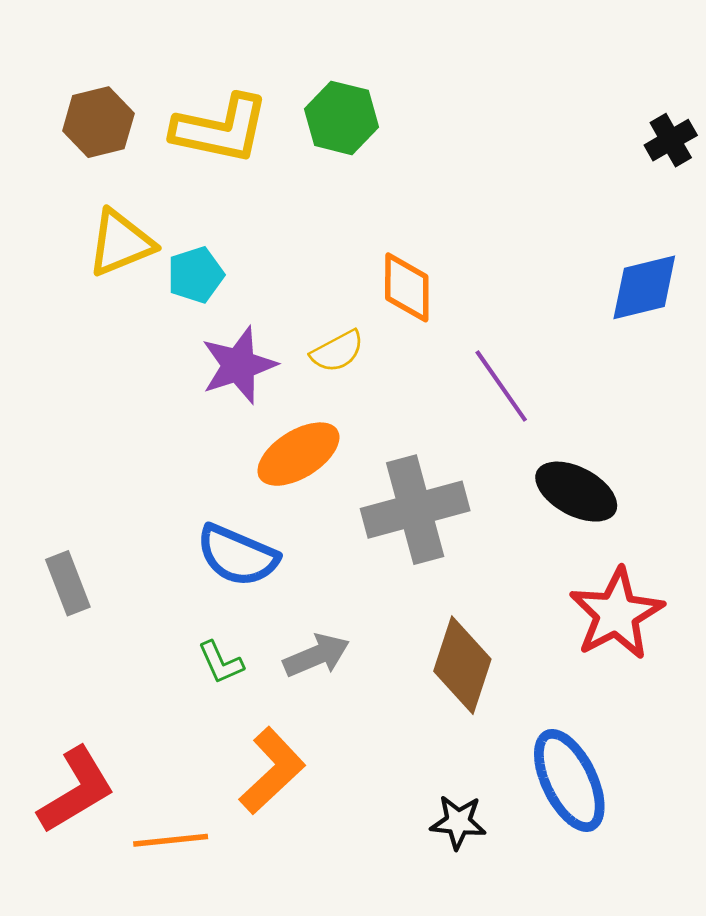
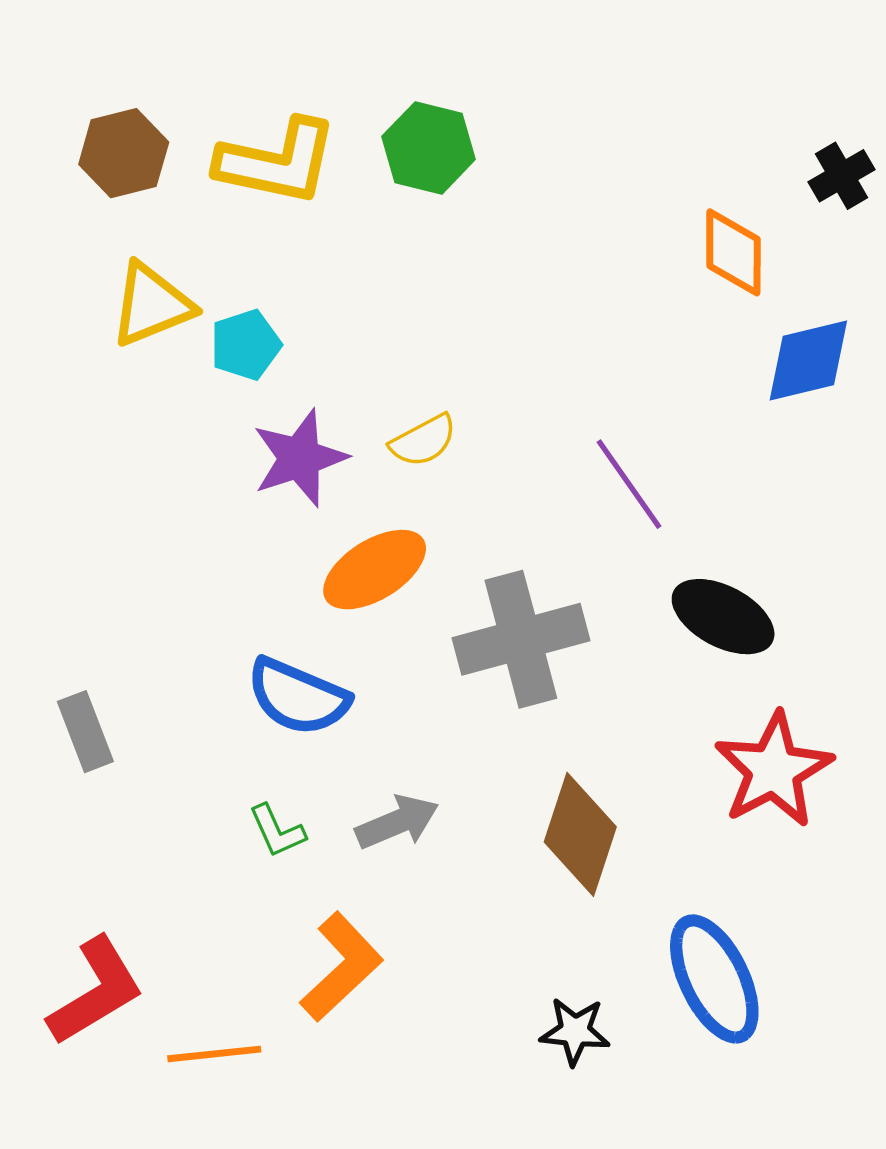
orange diamond: (407, 287) -> (733, 252), moved

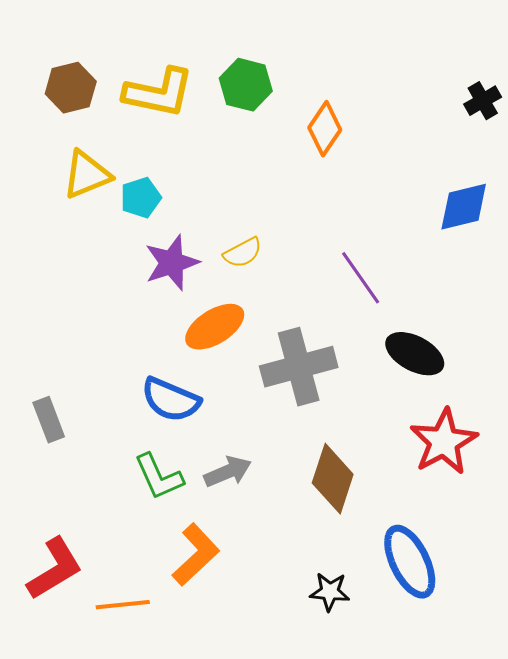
orange diamond: (733, 252) -> (325, 129), moved, turned 34
green L-shape: (277, 831) -> (159, 477), size x1.5

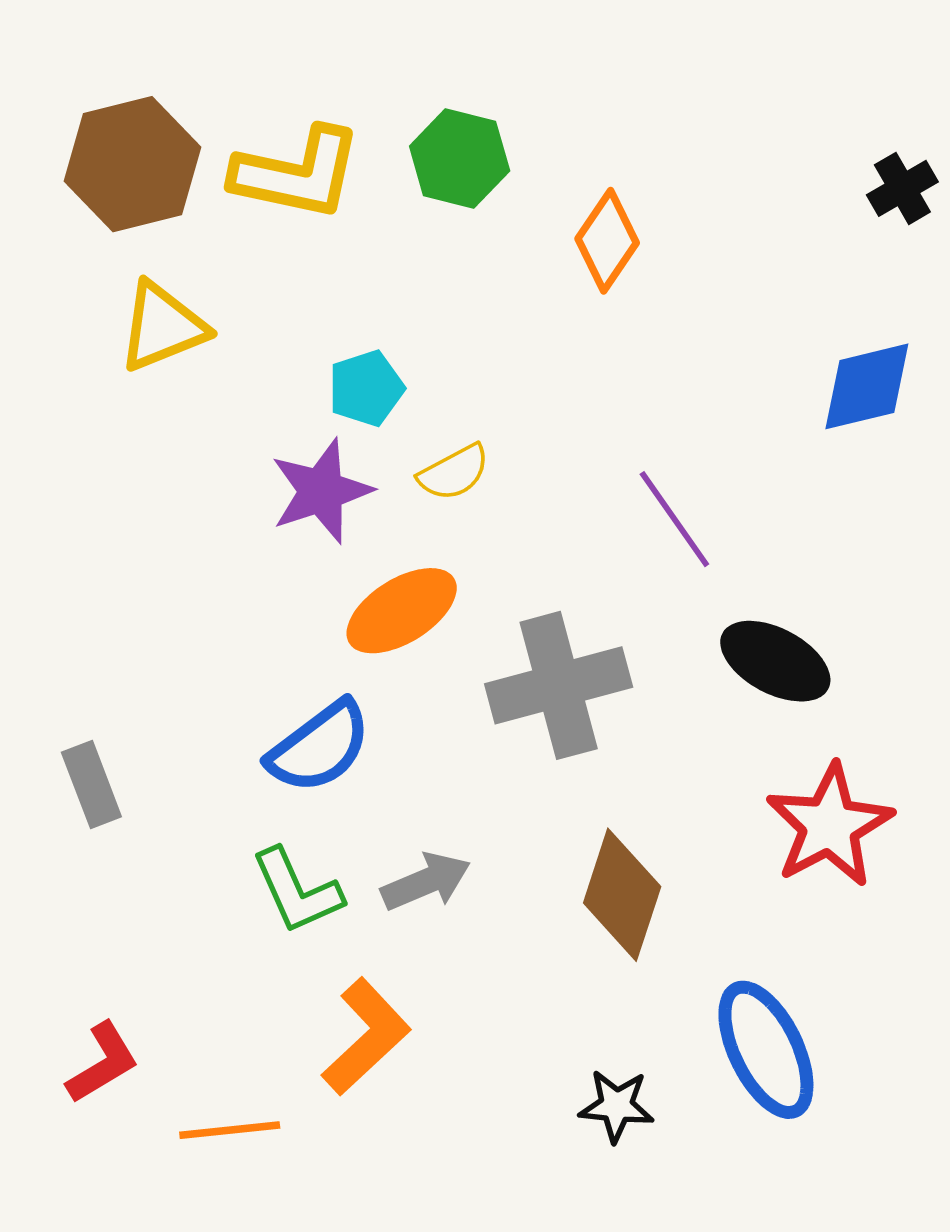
brown hexagon: (71, 88) -> (133, 164), size x1.4
cyan pentagon: (141, 198) -> (366, 388), moved
blue semicircle: (171, 400) -> (319, 747), turned -60
red L-shape: (55, 569) -> (103, 1063), size x0.7

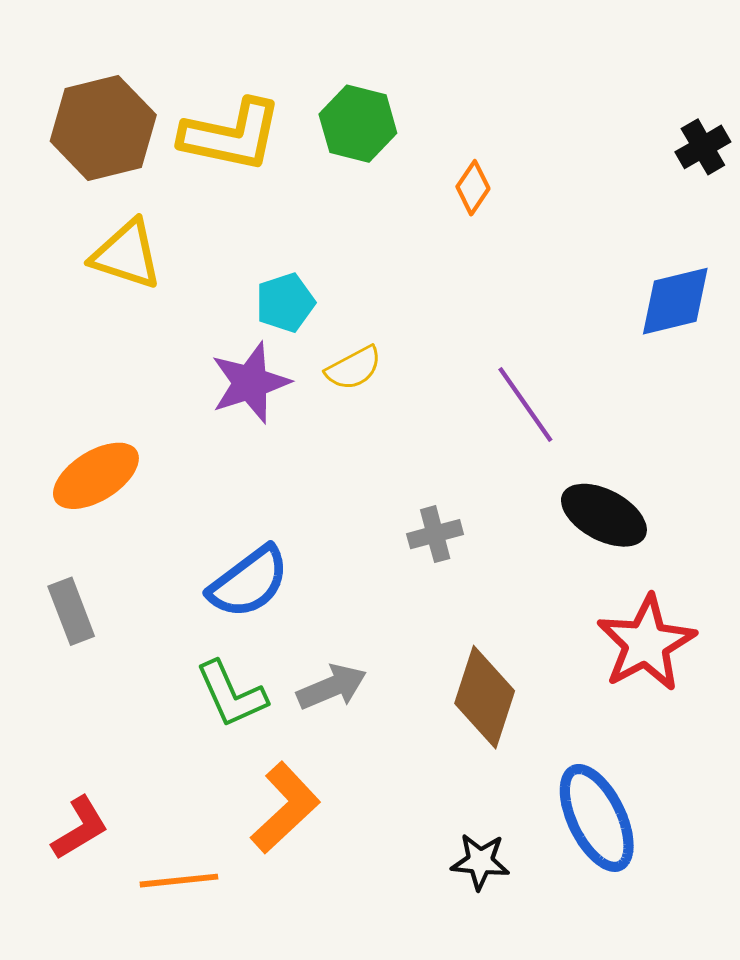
orange diamond: (607, 241) -> (473, 188), size x0.7
yellow triangle: (162, 327) -> (127, 255), turned 40
orange ellipse: (402, 611) -> (96, 476), moved
gray cross: (559, 685) -> (435, 534), size x0.5

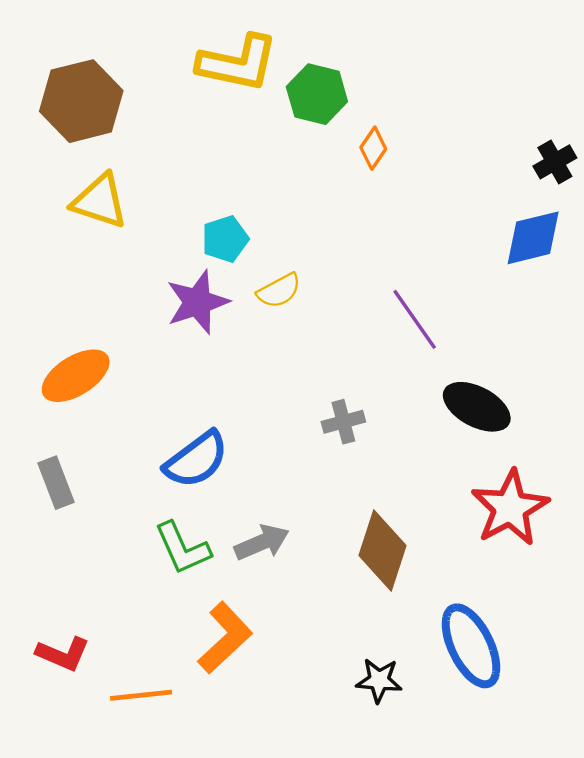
green hexagon: (358, 124) -> (317, 94), moved
yellow L-shape: (231, 135) -> (238, 63), moved
black cross: (703, 147) -> (555, 162), moved
red L-shape: (80, 828) -> (63, 654), turned 54

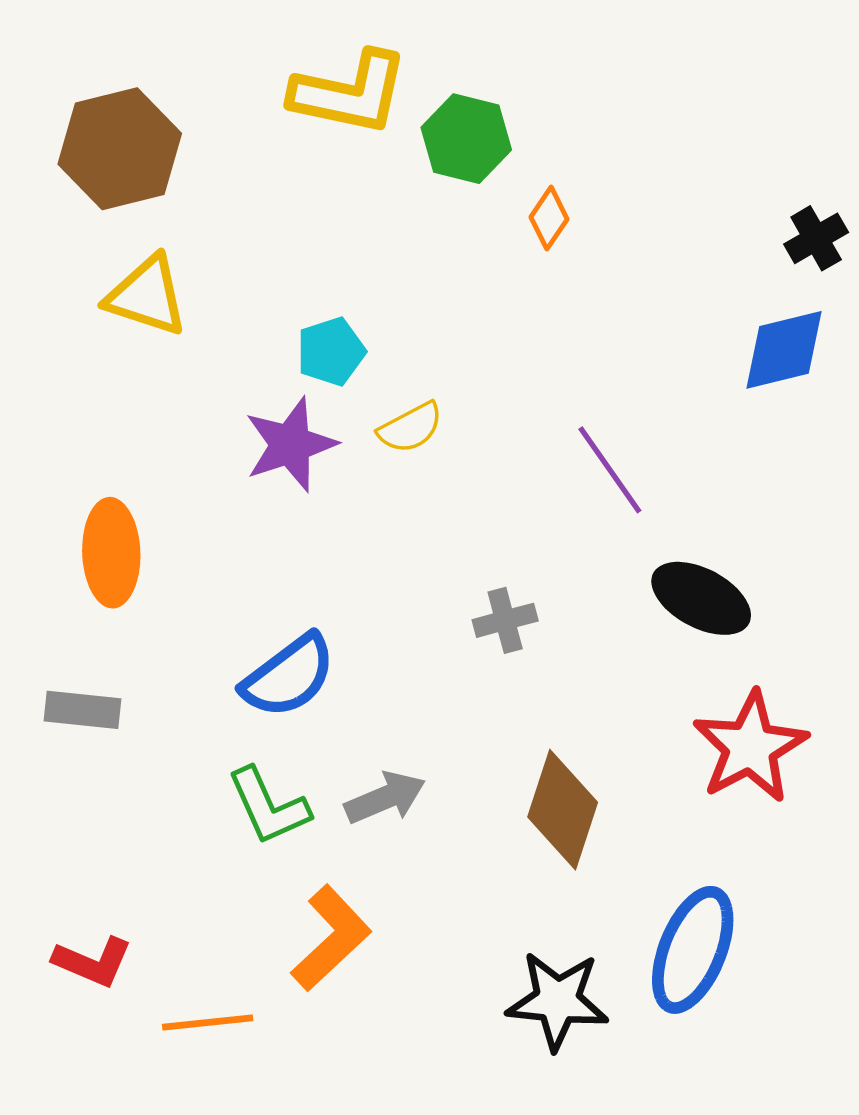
orange ellipse: (76, 376) -> (111, 553), turned -60
gray rectangle: (56, 483) -> (83, 710), turned -63
blue ellipse: (471, 646) -> (693, 950), turned 48
black star: (379, 680) -> (557, 1001), size x1.5

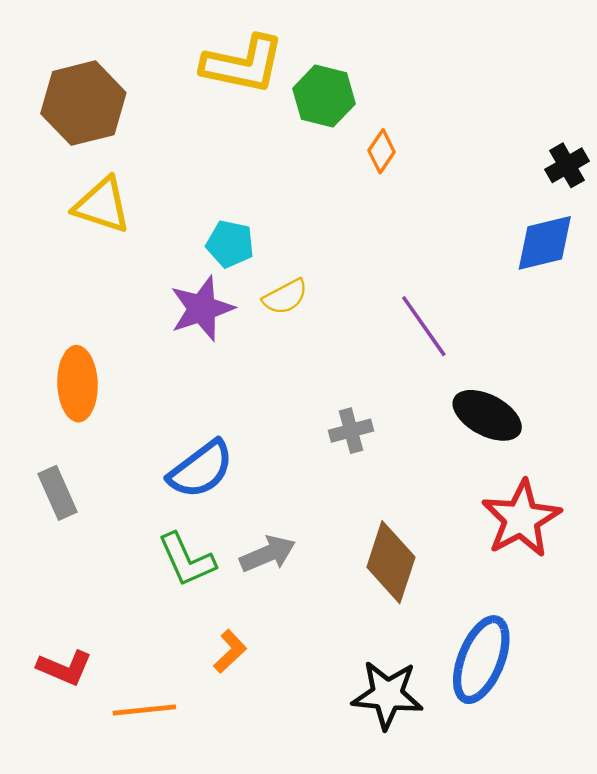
cyan pentagon: (331, 352) -> (230, 244), turned 30
gray rectangle: (83, 710) -> (58, 493), turned 60
orange L-shape: (331, 938) -> (230, 651), size x0.6

